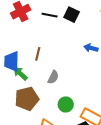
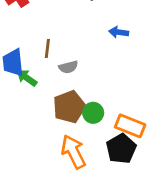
gray semicircle: (53, 77) -> (68, 67), moved, turned 56
brown pentagon: (27, 99) -> (69, 107), moved

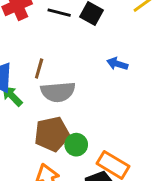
gray semicircle: (68, 67) -> (58, 92), size x1.6

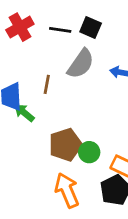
gray semicircle: (58, 92) -> (81, 64), moved, turned -44

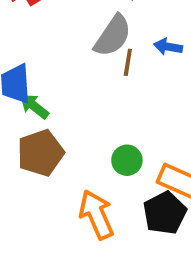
brown line: (47, 84) -> (128, 62), moved
brown pentagon: (65, 145) -> (41, 153), moved

